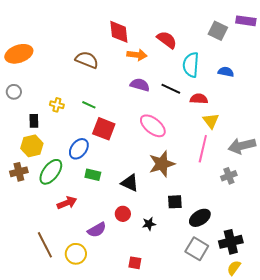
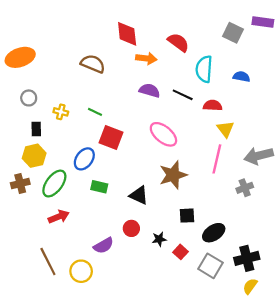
gray circle: (14, 92) -> (29, 98), moved
red arrow: (67, 203) -> (59, 217), moved
red square: (135, 263) -> (181, 252), moved, turned 32

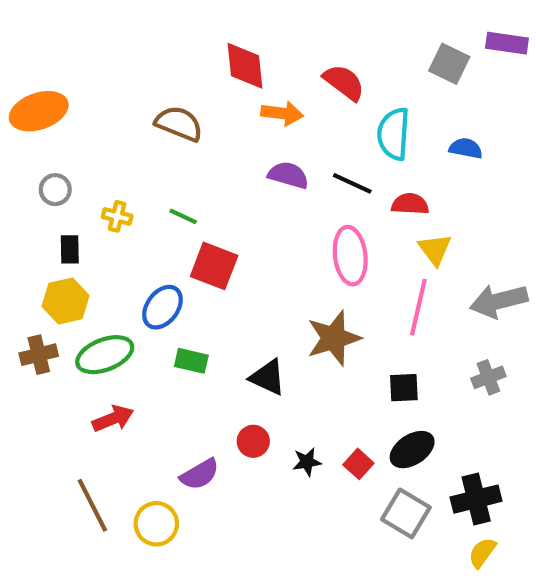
pink ellipse: (163, 134) -> (350, 256), moved, turned 44
green ellipse: (54, 184) -> (105, 355), turned 32
gray cross: (245, 188) -> (488, 377), moved
black square: (187, 216) -> (404, 388), moved
red square: (181, 252) -> (358, 464), moved

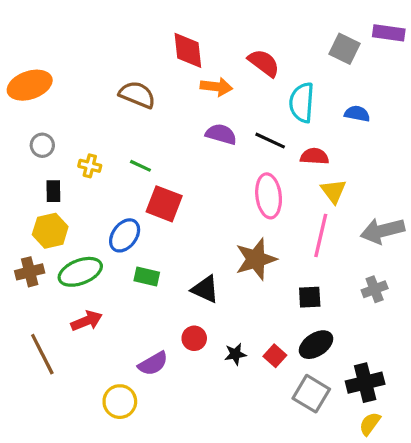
brown line: (92, 505) -> (42, 354), moved

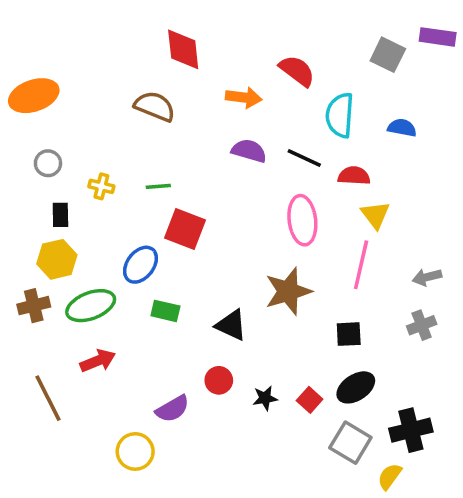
red diamond: (188, 50) -> (183, 49), moved
green line: (140, 166) -> (158, 186), turned -30
gray arrow: (382, 231) -> (427, 277), moved, size x0.6
yellow semicircle: (370, 424) -> (390, 476), moved

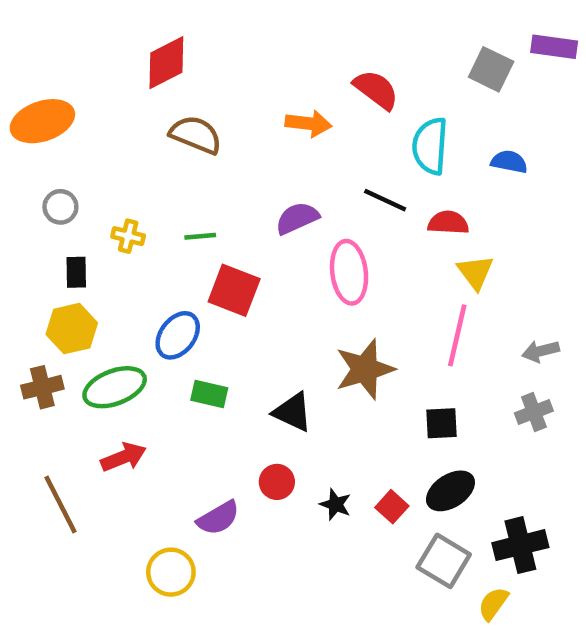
red diamond: (183, 49) -> (166, 63), moved, turned 69
purple semicircle: (249, 151) -> (297, 218), moved, turned -40
pink ellipse: (302, 220) -> (349, 272), moved
black star: (265, 398) -> (335, 504), turned 30

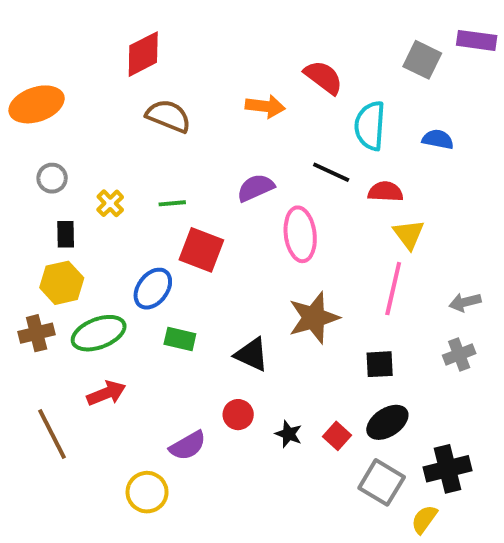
yellow cross: (128, 236) -> (110, 203), turned 32

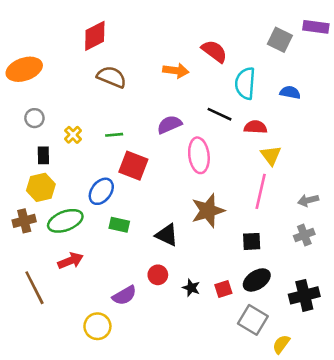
red square: (337, 436) -> (223, 289), turned 30
black cross: (447, 469) -> (304, 295), moved

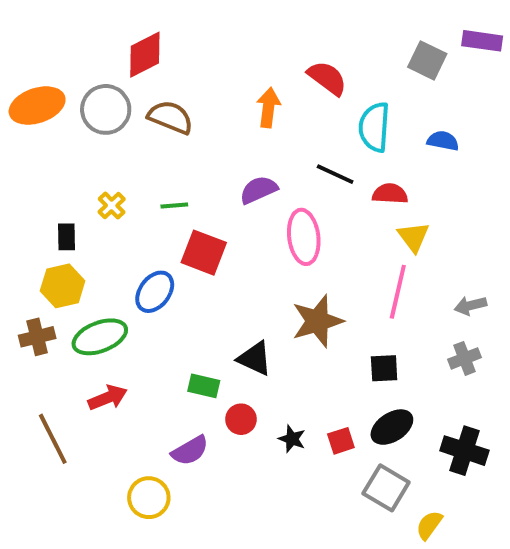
orange arrow: (176, 71) -> (268, 107), turned -90
gray circle: (34, 118) -> (106, 109), moved, size x1.6
green rectangle: (119, 225) -> (204, 386), moved
black cross: (304, 295) -> (464, 451), turned 32

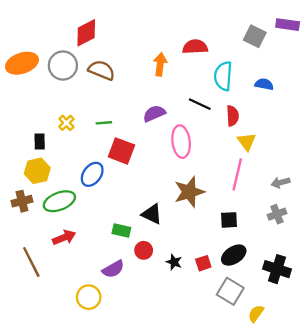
red semicircle: (327, 78) -> (195, 47), turned -40
red semicircle: (390, 194) -> (233, 116), turned 84

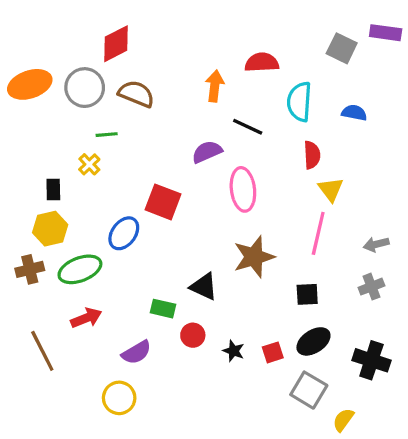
black line: (200, 104) -> (248, 127), moved
green line: (104, 123) -> (107, 135), moved
purple semicircle: (113, 269) -> (136, 352), moved

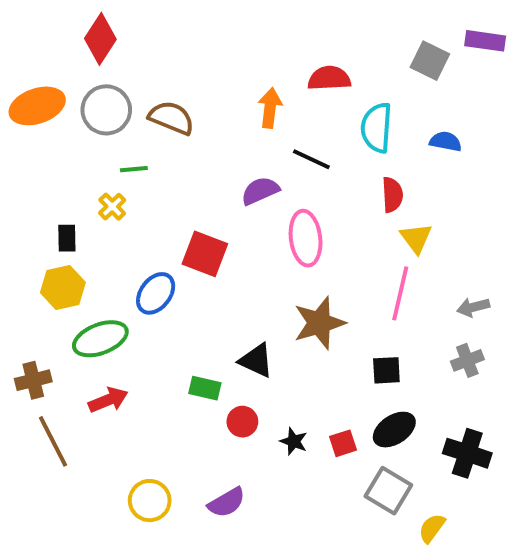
red diamond: (116, 44) -> (100, 39), moved, turned -30
brown cross: (30, 269) -> (33, 380), moved
purple semicircle: (136, 352) -> (227, 503), moved

